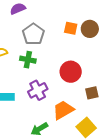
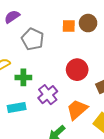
green cross: (28, 60) -> (23, 77), moved

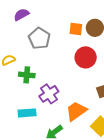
red circle: (77, 70) -> (86, 57), moved
cyan rectangle: (17, 107) -> (27, 113), moved

